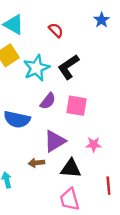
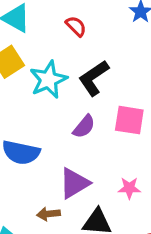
purple semicircle: (48, 101) -> (84, 127), moved
pink square: (76, 106) -> (129, 120), moved

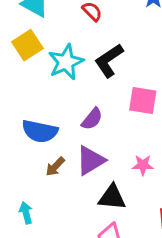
purple semicircle: (84, 127) -> (92, 119), moved
brown arrow: (48, 214) -> (55, 167), moved, turned -40

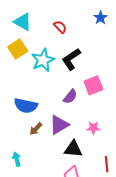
pink square: (143, 100) -> (93, 85), turned -30
purple semicircle: (92, 119) -> (70, 97), moved

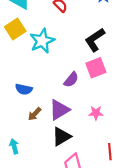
black L-shape: (71, 59) -> (95, 40), moved
blue semicircle: (26, 106) -> (24, 89), size x0.7
black triangle: (73, 149) -> (61, 137), moved, turned -36

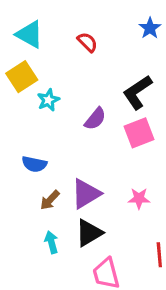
cyan star: (42, 41) -> (48, 100), moved, size x0.6
purple semicircle: (71, 80) -> (95, 119), moved
cyan arrow: (14, 146) -> (51, 242), moved

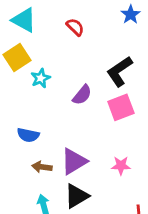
brown arrow: (50, 200) -> (42, 167), turned 54

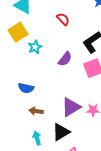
red semicircle: (75, 27) -> (63, 19), moved
purple triangle: (74, 161) -> (71, 107), moved

